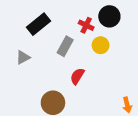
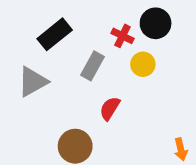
gray triangle: (23, 57) -> (33, 82), size x1.5

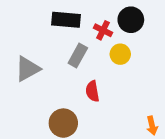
black rectangle: (55, 34) -> (66, 20), moved, turned 44
red semicircle: (110, 108) -> (92, 91), turned -42

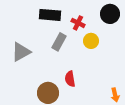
black circle: (131, 20) -> (110, 14), moved
red semicircle: (92, 91) -> (70, 79), moved

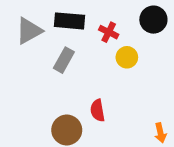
gray rectangle: (59, 42) -> (64, 60), moved
gray triangle: (21, 52) -> (29, 31), moved

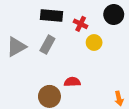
gray triangle: (29, 31) -> (16, 47), moved
red semicircle: (97, 110) -> (72, 82), turned 98

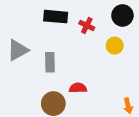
yellow circle: (94, 42) -> (115, 46), moved
gray rectangle: (47, 45) -> (50, 62), moved, turned -30

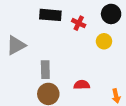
gray rectangle: (50, 62) -> (45, 70), moved
red semicircle: (78, 88) -> (82, 85), moved

